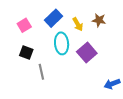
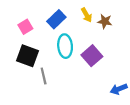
yellow arrow: (78, 24) -> (87, 15), moved
black square: (26, 53) -> (28, 56), size x1.5

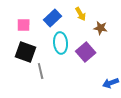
brown star: (105, 21) -> (101, 28), moved
pink square: (25, 27) -> (24, 25), turned 32

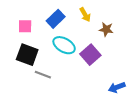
cyan ellipse: (61, 43) -> (64, 45), turned -55
gray line: (41, 71) -> (43, 75), turned -56

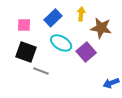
yellow arrow: (85, 15) -> (81, 14), turned -144
brown star: (106, 29) -> (101, 28), size x1.5

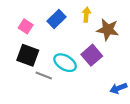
pink square: (24, 25) -> (26, 26), turned 32
cyan ellipse: (61, 43) -> (65, 63), moved

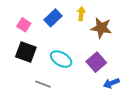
purple square: (92, 55) -> (96, 62), moved
gray line: (44, 75) -> (43, 84), moved

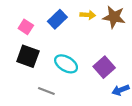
yellow arrow: (81, 14) -> (88, 15), turned 88
brown star: (101, 28) -> (114, 17), moved

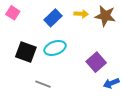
pink square: (26, 27) -> (13, 13), moved
cyan ellipse: (66, 64) -> (55, 48), moved, turned -50

